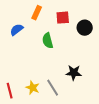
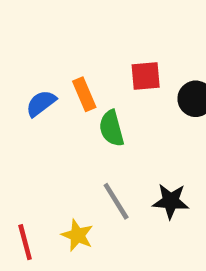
orange rectangle: (37, 13) -> (84, 94), moved, turned -48
gray line: (53, 88) -> (116, 201), moved

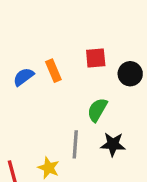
green semicircle: (112, 128) -> (97, 110), moved, turned 45
gray line: (116, 201) -> (75, 144), turned 36

